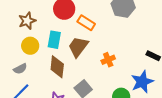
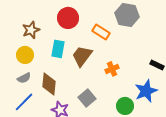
orange rectangle: (86, 23) -> (101, 32), moved
yellow circle: (30, 46) -> (25, 55), moved
brown diamond: (57, 67) -> (49, 84), moved

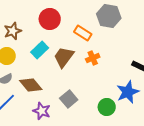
cyan rectangle: (58, 49) -> (40, 50), turned 36
orange cross: (112, 69) -> (93, 58), moved
brown diamond: (49, 84) -> (31, 85), turned -45

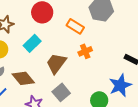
brown trapezoid: (64, 57) -> (56, 63), moved

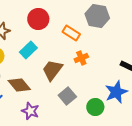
gray square: (61, 92) -> (67, 96), moved

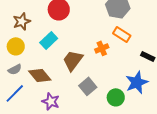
orange rectangle: (71, 33) -> (122, 34), moved

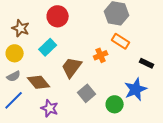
brown star: (22, 21) -> (21, 28), turned -30

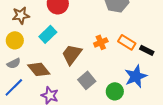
brown star: (21, 28) -> (21, 15), turned -30
orange rectangle: (121, 41) -> (127, 42), moved

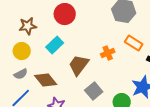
orange rectangle: (127, 42) -> (134, 43), moved

